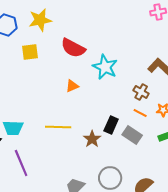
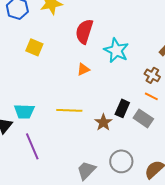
red semicircle: (73, 48) -> (84, 31), turned 80
yellow square: (30, 52) -> (34, 47), moved, turned 30

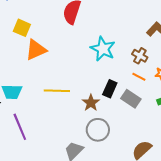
cyan star: (116, 50) -> (103, 49), moved
orange triangle: (83, 69) -> (36, 50), moved, size x1.6
gray circle: (121, 161) -> (98, 130), moved

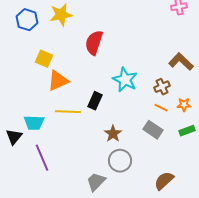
brown cross: (140, 56) -> (162, 87), turned 35
black rectangle: (110, 89) -> (95, 101), moved
yellow line: (57, 91) -> (68, 112), moved

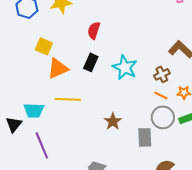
red semicircle: (94, 43) -> (94, 30), size x0.7
black rectangle: (95, 101) -> (91, 62), moved
gray rectangle: (153, 130) -> (145, 137), moved, turned 54
gray circle: (120, 161) -> (163, 117), moved

